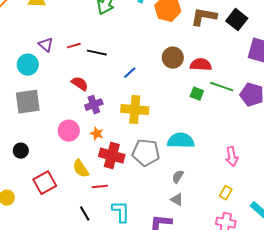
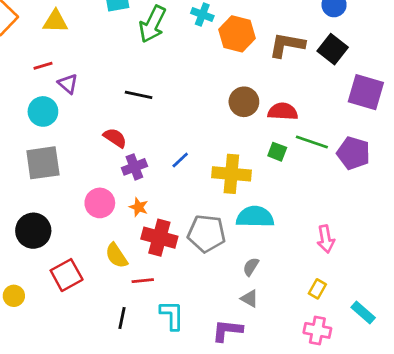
red line: (74, 46) -> (43, 66), moved
blue line: (130, 73) -> (180, 160), moved
yellow cross: (135, 110) -> (231, 174), moved
black circle: (21, 151) -> (33, 231), size x1.6
black line: (85, 214) -> (122, 318), turned 42

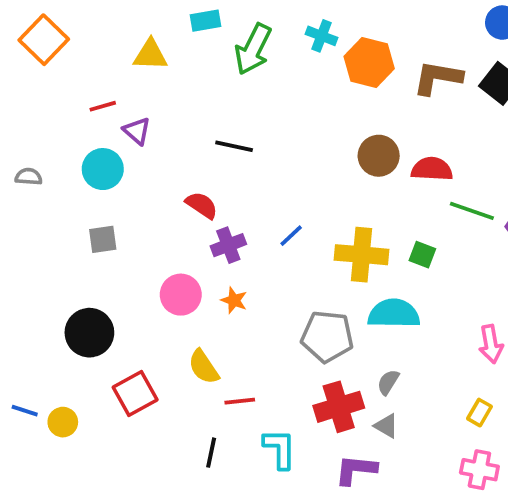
yellow triangle: (55, 21) -> (150, 55), moved
green square: (277, 152) -> (422, 255), moved
gray square: (43, 163) -> (103, 239), size x0.6
red cross: (159, 238) -> (339, 407), moved, turned -32

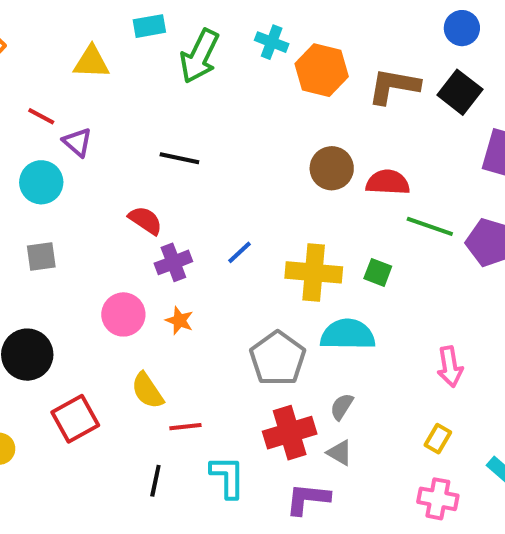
red line: (103, 106) -> (41, 116), turned 44
gray pentagon: (327, 336) -> (278, 359), turned 30

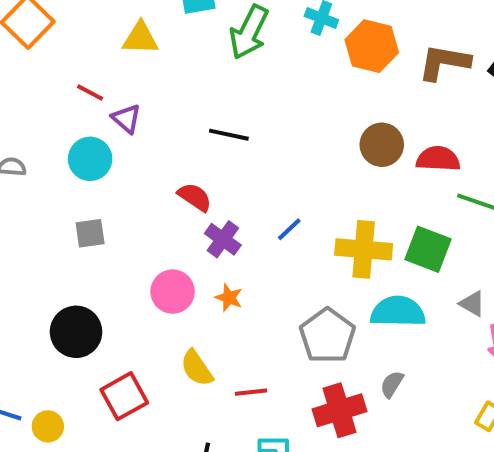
purple cross: (173, 262) -> (223, 239), turned -33
green square: (378, 272) -> (428, 249), size x1.6
red line: (185, 427) -> (251, 392), moved
gray triangle: (340, 453) -> (472, 304), moved

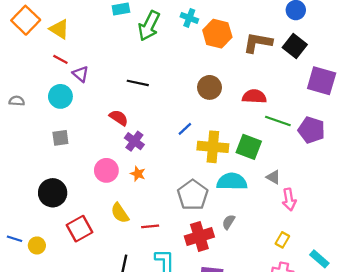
yellow triangle: (140, 38) -> (59, 29), moved, turned 30
brown circle: (382, 145) -> (209, 87), moved
blue line: (289, 229) -> (185, 129), moved

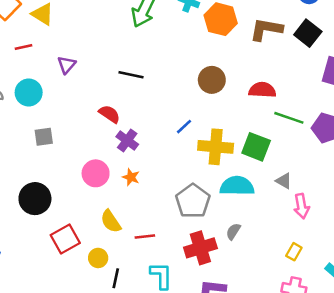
red line: (60, 59) -> (24, 47), moved, turned -40
purple triangle: (81, 74) -> (67, 65), turned 30
cyan circle: (60, 96) -> (29, 92), moved
yellow circle: (37, 245) -> (98, 258), moved

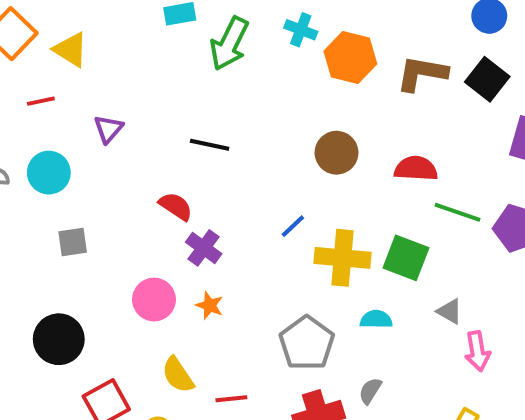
cyan semicircle: (237, 186) -> (376, 319), size x0.6

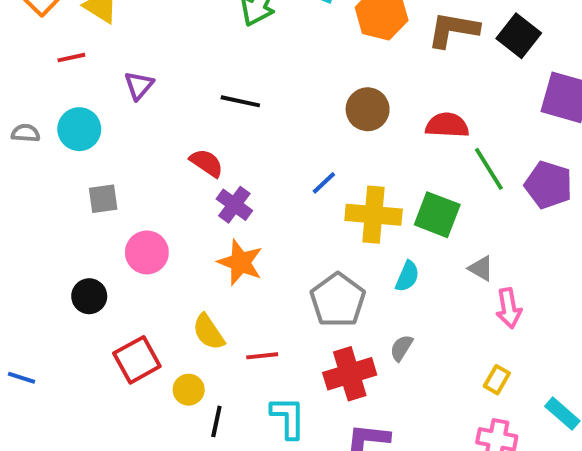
green line: (458, 212) -> (489, 169), turned 39
pink circle: (154, 300) -> (147, 252), moved
orange star: (210, 305) -> (240, 262), size x1.6
cyan semicircle: (376, 319) -> (407, 276), turned 112
black circle: (59, 339) -> (89, 296), size x0.7

